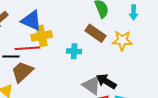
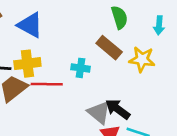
yellow cross: (42, 36) -> (27, 64), moved
red line: (27, 48) -> (47, 84), moved

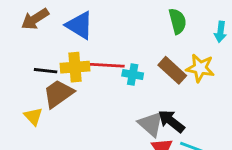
brown rectangle: (109, 48) -> (172, 70), moved
red line: (47, 84) -> (107, 65), moved

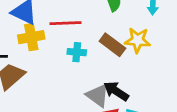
red line: (107, 65) -> (66, 23), moved
yellow cross: (75, 67) -> (31, 37), moved

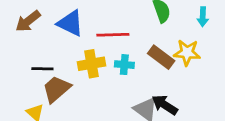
yellow cross: (31, 37) -> (92, 64), moved

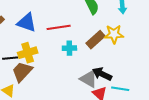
brown rectangle: (161, 57) -> (95, 40), turned -72
yellow cross: (92, 64) -> (28, 53), moved

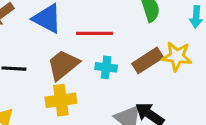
yellow cross: (28, 53) -> (61, 100), moved
brown trapezoid: (22, 72) -> (63, 65), moved

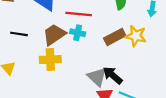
cyan cross: (106, 67) -> (78, 33), moved

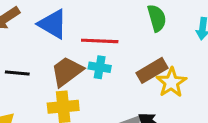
yellow star: (136, 36) -> (171, 82), moved, turned 30

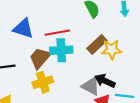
cyan cross: (100, 67) -> (61, 50), size x1.5
yellow star: (171, 82) -> (112, 50), turned -30

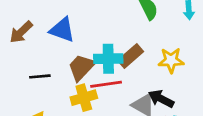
red line: (57, 33) -> (106, 84), moved
brown rectangle: (97, 44) -> (131, 56), moved

